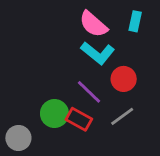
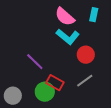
purple line: (89, 92) -> (35, 62), moved
green circle: (54, 114) -> (45, 92), moved

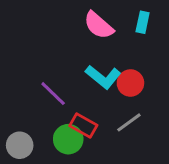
cyan L-shape: (68, 37) -> (103, 77), moved

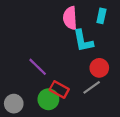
pink semicircle: (99, 25) -> (70, 18), turned 45
cyan L-shape: (103, 77) -> (83, 41), moved, turned 40
red circle: (130, 83) -> (99, 68), moved

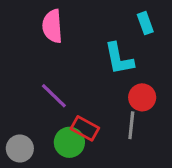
cyan rectangle: (101, 16) -> (145, 23), turned -32
pink semicircle: (70, 18) -> (52, 26), moved
gray line: (92, 87) -> (131, 125), turned -48

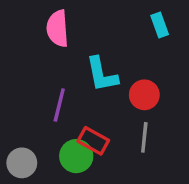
cyan L-shape: (119, 59) -> (102, 74), moved
purple line: (54, 96) -> (59, 105), turned 60
red circle: (142, 97) -> (144, 95), moved

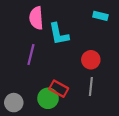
cyan rectangle: (160, 25) -> (100, 16), turned -56
cyan L-shape: (102, 74) -> (59, 34), moved
purple line: (59, 105) -> (31, 54), moved

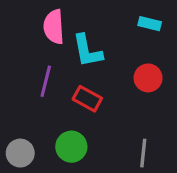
red circle: (91, 60) -> (148, 78), moved
gray line: (91, 87) -> (143, 153), moved
red rectangle: (59, 89) -> (87, 99), moved

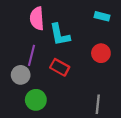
green circle: (71, 147) -> (36, 100), moved
gray circle: (20, 153) -> (21, 75), moved

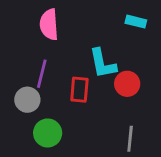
cyan L-shape: (60, 35) -> (103, 64), moved
red circle: (101, 53) -> (127, 84), moved
red rectangle: (60, 67) -> (79, 90), turned 66

